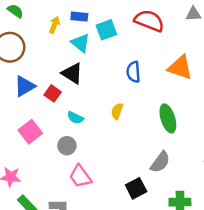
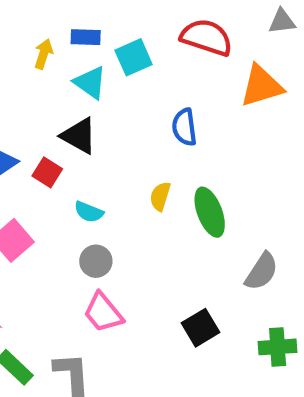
orange triangle: (180, 67) -> (261, 86), moved, turned -32
green ellipse: (168, 118) -> (210, 212), moved
gray circle: (67, 146) -> (96, 261), moved
gray semicircle: (160, 162) -> (262, 271), moved

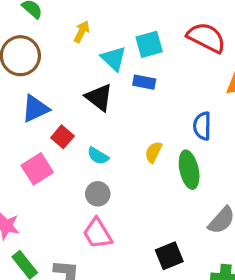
blue rectangle: (86, 37) -> (144, 82), moved
blue semicircle: (184, 127) -> (202, 126), moved
red square: (47, 172) -> (62, 137), moved

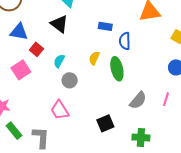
blue rectangle: (144, 82) -> (105, 26), moved
blue triangle: (35, 109) -> (19, 32), turned 36
cyan semicircle: (98, 156) -> (59, 61), turned 88
gray circle: (98, 194) -> (70, 80), moved

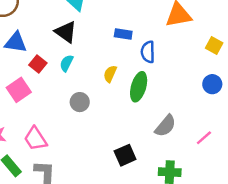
cyan semicircle: (59, 61) -> (67, 63), moved
green ellipse: (117, 69) -> (139, 87), turned 30
pink line: (166, 99) -> (204, 138), moved, turned 32
pink trapezoid: (60, 110) -> (35, 139), moved

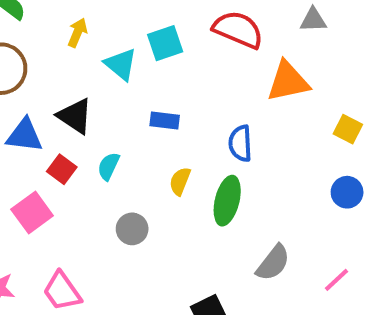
black triangle: (66, 32) -> (75, 116), moved
blue rectangle: (123, 34) -> (165, 120), moved

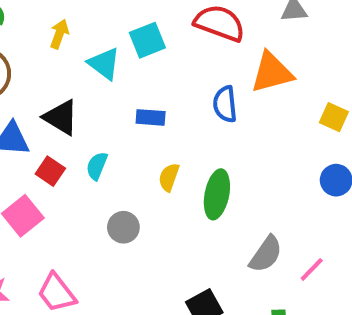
blue semicircle: (240, 143) -> (225, 104), moved
pink line: (336, 280) -> (312, 269), moved

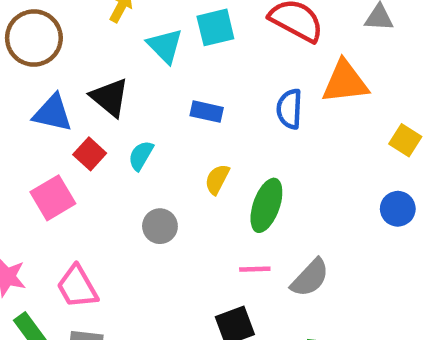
pink line: (312, 269) -> (255, 269), moved, turned 36

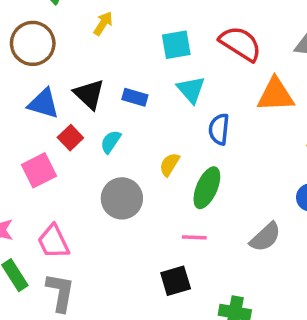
cyan triangle: (165, 46) -> (191, 90), moved
blue semicircle: (289, 109) -> (219, 129), moved
blue rectangle: (207, 112) -> (135, 97), moved
gray circle: (160, 226) -> (122, 198), size x1.5
gray semicircle: (310, 278) -> (265, 237), moved

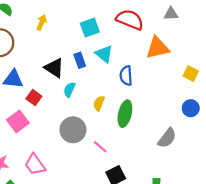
black triangle: (89, 94) -> (54, 68), moved
blue rectangle: (135, 97) -> (80, 60), moved, turned 64
cyan semicircle: (111, 142) -> (69, 90), moved
pink line: (194, 237) -> (100, 147), moved, turned 48

